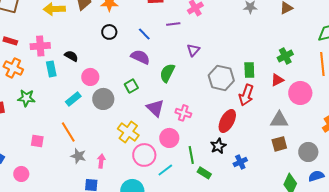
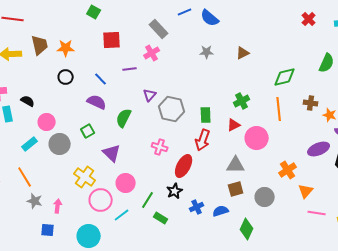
gray hexagon: (221, 78) -> (172, 109), moved
pink cross: (183, 113) -> (160, 147), moved
green line: (191, 155) -> (148, 200), turned 42
blue semicircle: (316, 176) -> (221, 211), moved

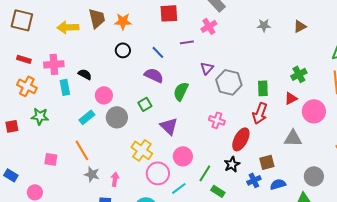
brown square: (236, 189) -> (267, 162), moved
gray circle: (265, 197) -> (314, 176), moved

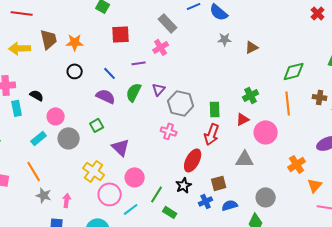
gray star: (264, 25) -> (225, 39), moved
green semicircle: (181, 91) -> (134, 92), moved
pink cross: (217, 120) -> (169, 131), moved

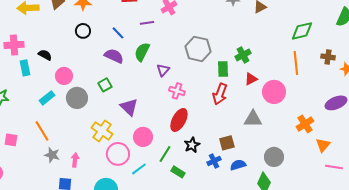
purple triangle: (159, 89) -> (163, 70), moved
green cross: (251, 95) -> (243, 55), moved
gray hexagon: (181, 103) -> (198, 49), moved
red ellipse: (193, 160) -> (179, 120), moved

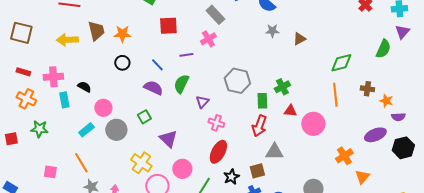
red triangle: (251, 79) -> (290, 111), turned 32
gray triangle: (253, 119) -> (274, 152), moved
brown square: (227, 143) -> (257, 171), moved

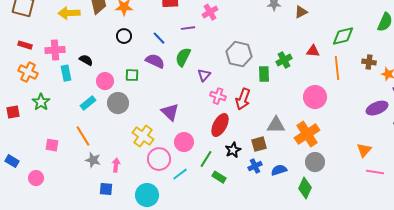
red triangle: (290, 111) -> (313, 51), moved
green square: (144, 117) -> (132, 75), moved, turned 32
red arrow: (259, 126) -> (243, 99), moved
green star: (39, 129) -> (41, 102), turned 30
orange cross: (344, 156) -> (307, 134), moved, size x1.4

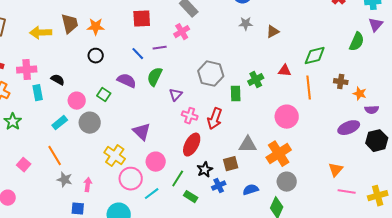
blue line: (159, 38) -> (138, 54), moved
green square: (132, 75) -> (104, 95), turned 32
pink square: (52, 145) -> (24, 165), turned 32
blue cross: (255, 166) -> (219, 186), moved

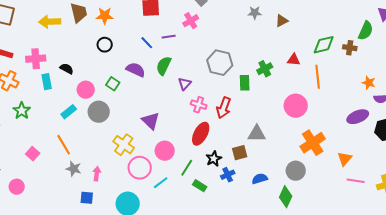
brown cross: (341, 82) -> (350, 48), moved
orange cross: (279, 154) -> (313, 143), moved

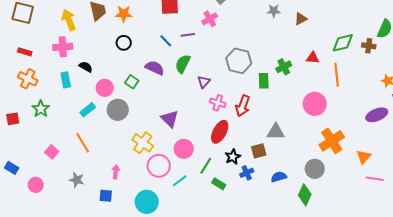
yellow arrow: (50, 22) -> (69, 20), turned 70
pink cross: (36, 59) -> (63, 47), moved
gray star: (74, 169) -> (77, 180), moved

